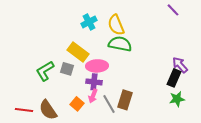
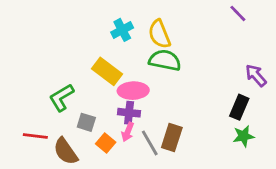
purple arrow: (180, 65) -> (256, 75), moved
gray square: (67, 69) -> (86, 122), moved
red line: (24, 110) -> (35, 136), moved

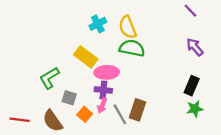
purple arrow: (256, 75) -> (195, 47), moved
red line: (35, 136) -> (20, 120), moved

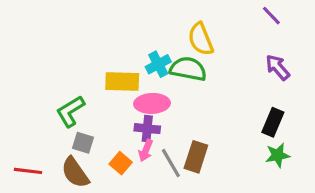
cyan cross: (98, 24) -> (158, 64), moved
yellow semicircle: (128, 27) -> (201, 39), moved
yellow rectangle: (86, 57) -> (122, 81), turned -35
gray square: (69, 98) -> (83, 143), moved

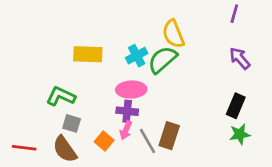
purple line: (271, 16) -> (234, 14), turned 60
green semicircle: (188, 69) -> (162, 60), turned -52
yellow rectangle: (122, 81) -> (88, 54), moved
green L-shape: (70, 111) -> (61, 96), turned 56

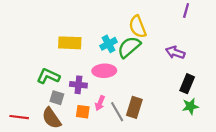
purple arrow: (240, 58) -> (175, 52), moved, turned -30
purple cross: (127, 111) -> (78, 85), moved
orange square: (104, 141) -> (83, 112), turned -32

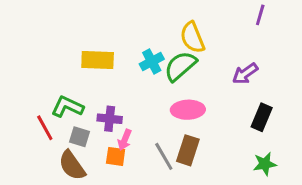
purple arrow: (175, 52) -> (245, 74), turned -54
pink ellipse: (104, 71) -> (188, 110), moved
pink arrow: (100, 103) -> (125, 140), moved
green star: (190, 106) -> (265, 164), moved
red line: (19, 117) -> (45, 128), moved, turned 54

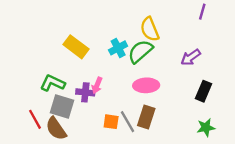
yellow rectangle: (98, 60) -> (76, 47), turned 35
red line: (45, 128) -> (35, 119), moved
gray square: (79, 137) -> (62, 106), size x1.5
pink arrow: (125, 140) -> (97, 85), moved
orange square: (116, 156) -> (111, 122), moved

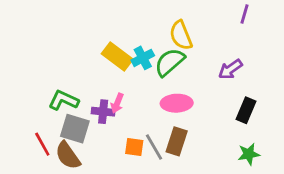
yellow rectangle: (76, 47) -> (117, 57), moved

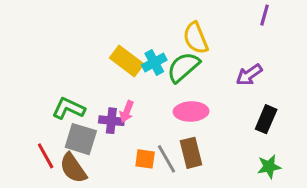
brown rectangle: (177, 141) -> (191, 153), turned -32

